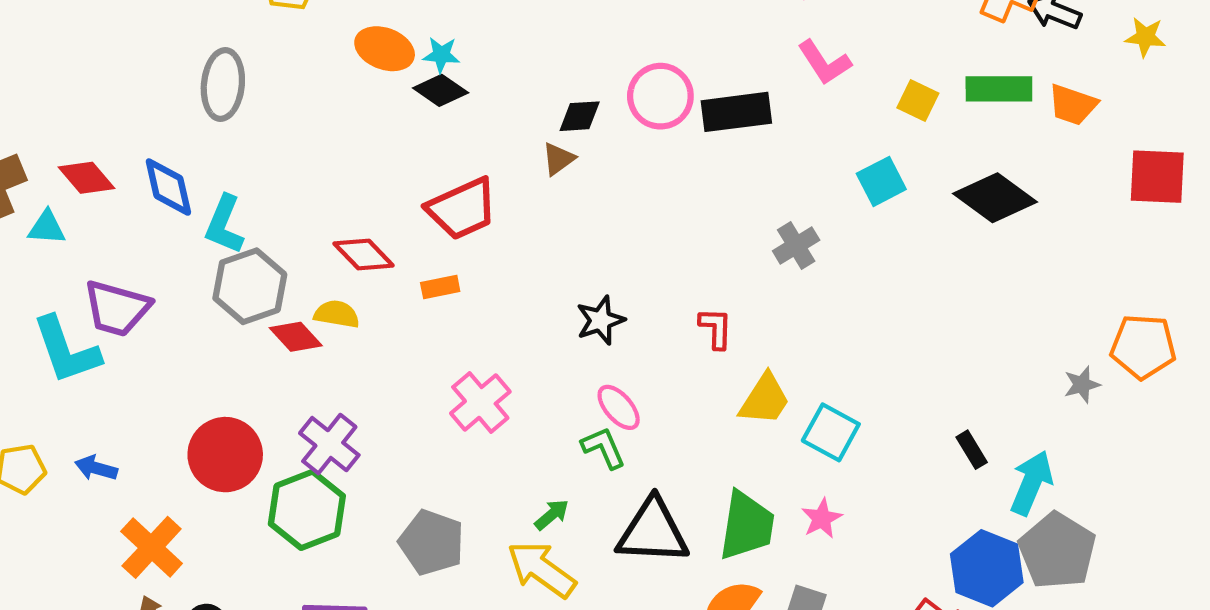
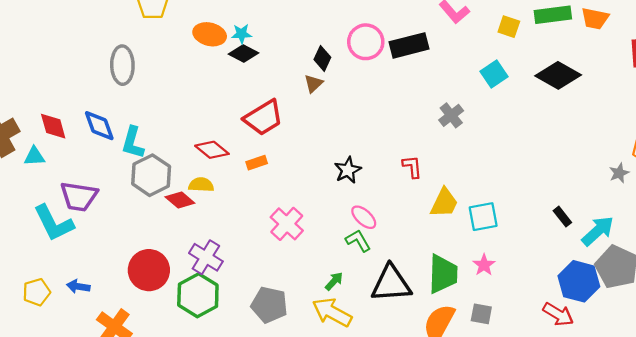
black diamond: (580, 116) -> (322, 58), turned -55
red diamond: (86, 178) -> (53, 126), turned 32
cyan square: (831, 432) -> (483, 217), turned -32
cyan arrow: (1032, 483) -> (598, 231), turned 32

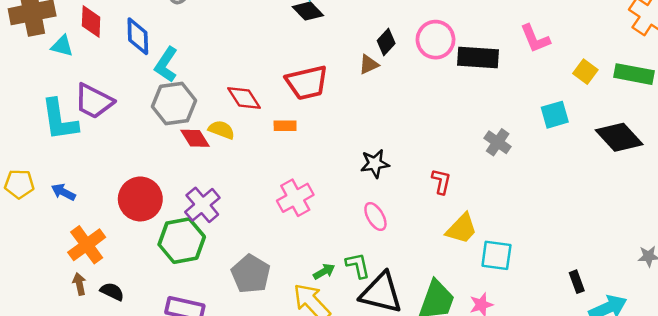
gray cross: (451, 115) -> (498, 142), turned -35
green L-shape: (358, 241) -> (358, 265), moved

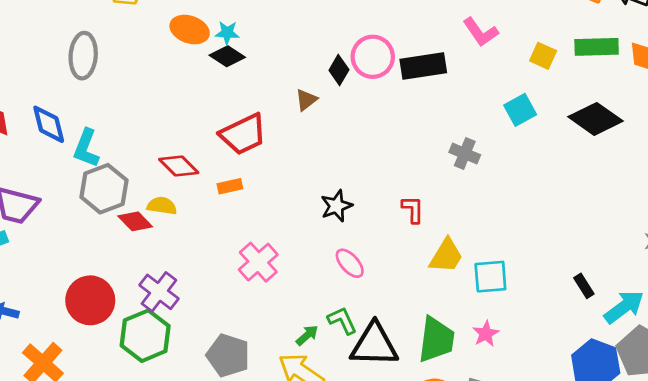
black diamond: (386, 42) -> (339, 70), moved

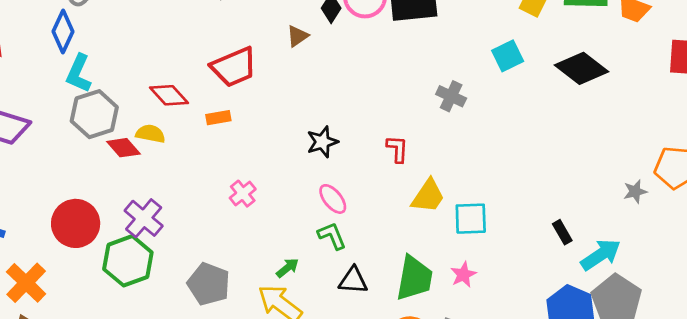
blue diamond: (49, 124) -> (63, 31), moved, turned 36
pink cross: (258, 262) -> (243, 194), size x0.7
green L-shape: (342, 321) -> (332, 236), moved
black triangle: (374, 345) -> (353, 280), size x0.6

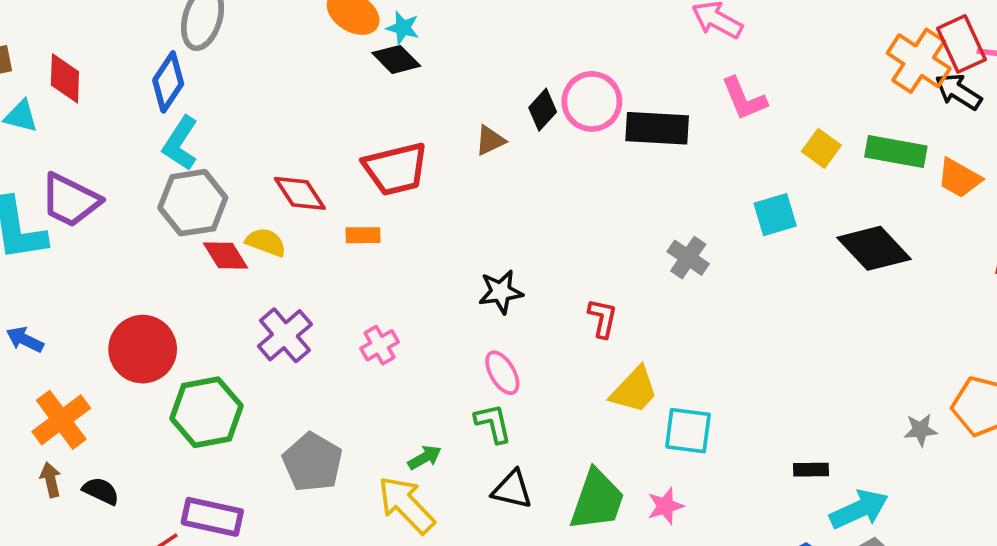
purple cross: (144, 218) -> (285, 335), moved
black rectangle: (562, 232) -> (811, 470), turned -70

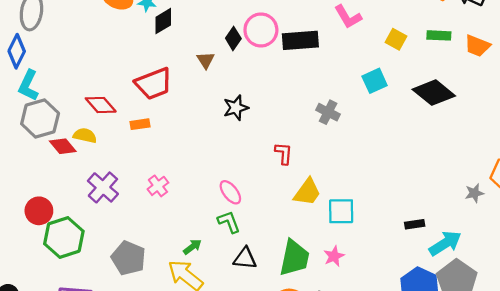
black diamond: (396, 59) -> (163, 21), moved, turned -68
brown triangle: (490, 140) -> (206, 60), turned -30
green rectangle: (896, 152) -> (439, 35), size x0.7
black star: (501, 292) -> (236, 108), moved
red circle: (143, 349) -> (39, 211), moved, size x0.7

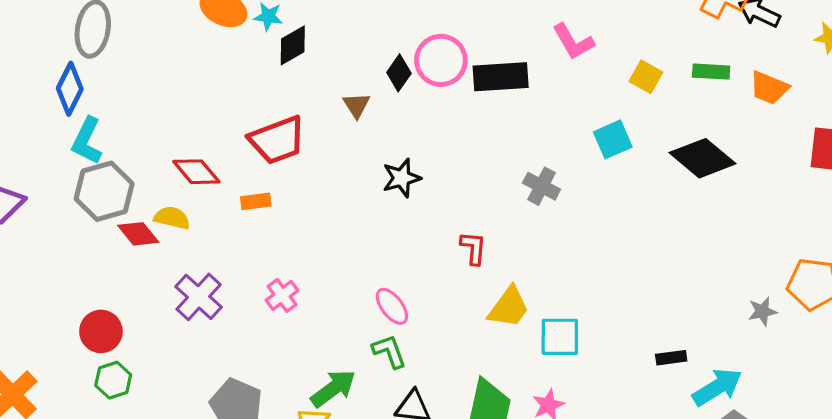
green hexagon: (64, 237) -> (113, 380), moved, size x0.6
green arrow: (192, 247) -> (333, 388), size x1.6

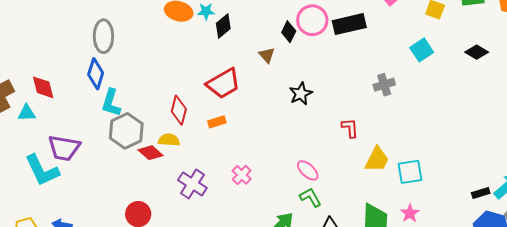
black diamond: (702, 158) -> (477, 52), size x0.6
red diamond: (196, 172) -> (179, 110), turned 64
gray cross: (542, 186) -> (384, 85), turned -35
black rectangle: (671, 358) -> (481, 193), moved

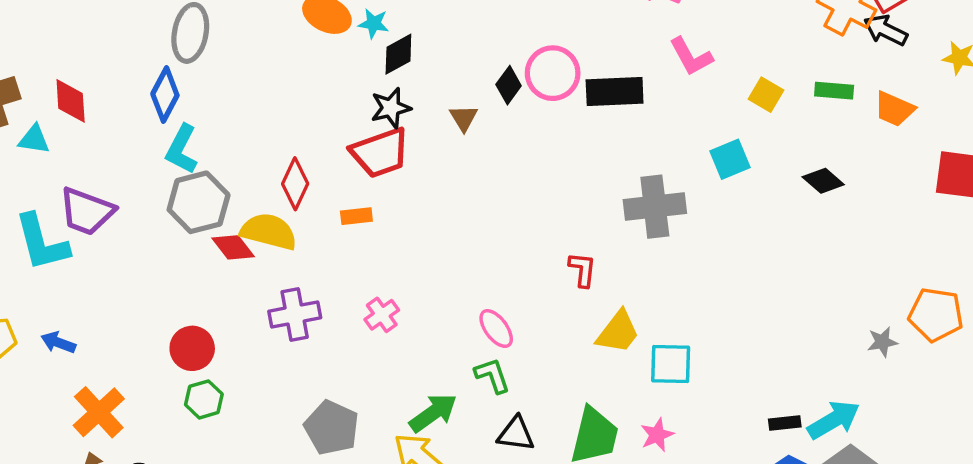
gray cross: (384, 85) -> (655, 207), size x1.6
black star: (301, 94) -> (391, 108), moved
yellow semicircle: (169, 140) -> (269, 231), size x1.5
purple cross: (192, 184) -> (295, 315), turned 36

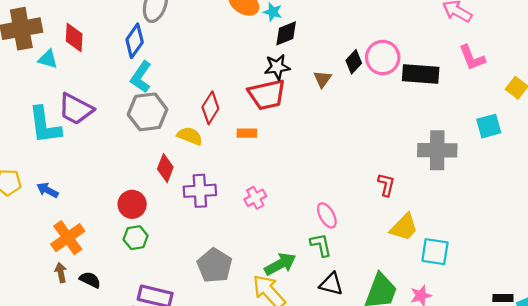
yellow semicircle: (269, 231) -> (190, 136), size x0.7
red diamond: (233, 247) -> (165, 168), moved, turned 52

